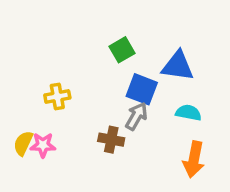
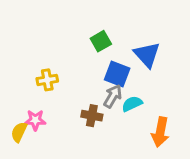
blue triangle: (178, 66) -> (147, 55), turned 40
cyan semicircle: (188, 113) -> (132, 104), moved, turned -36
yellow semicircle: (23, 143) -> (19, 132), moved

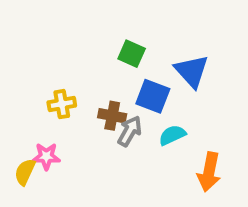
green square: (101, 41) -> (132, 54), turned -36
gray arrow: (113, 96) -> (130, 131), moved
brown cross: (92, 116) -> (112, 116), moved

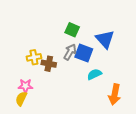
brown cross: (112, 116) -> (49, 64), moved
gray arrow: (130, 131) -> (70, 52), moved
yellow semicircle: (25, 172) -> (21, 99), moved

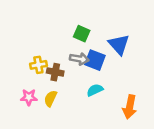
gray arrow: (70, 52) -> (79, 59), turned 70
cyan semicircle: (94, 74) -> (95, 90), moved
yellow semicircle: (21, 99) -> (50, 98), moved

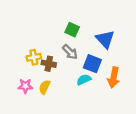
gray arrow: (79, 59) -> (70, 52), turned 35
blue square: (95, 60) -> (92, 64), moved
orange arrow: (130, 107) -> (114, 78), moved

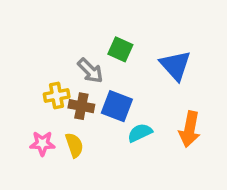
gray arrow: (70, 52) -> (90, 71), moved
blue square: (92, 64) -> (117, 106), moved
yellow semicircle: (44, 87) -> (74, 145), turned 136

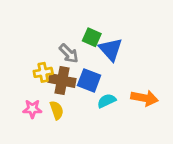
blue triangle: (175, 65) -> (111, 49), moved
brown cross: (81, 106) -> (62, 80), size x1.4
orange arrow: (190, 129) -> (144, 98), turned -90

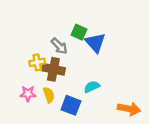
blue square: (89, 80) -> (71, 105), moved
orange arrow: (144, 98) -> (129, 109), moved

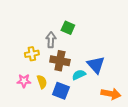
blue triangle: (95, 43) -> (96, 65), moved
gray arrow: (59, 46) -> (51, 40), turned -133
brown cross: (53, 69) -> (60, 61), moved

